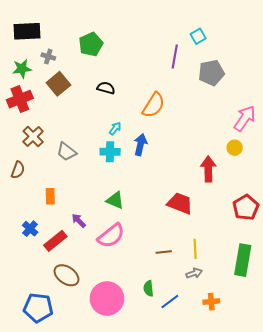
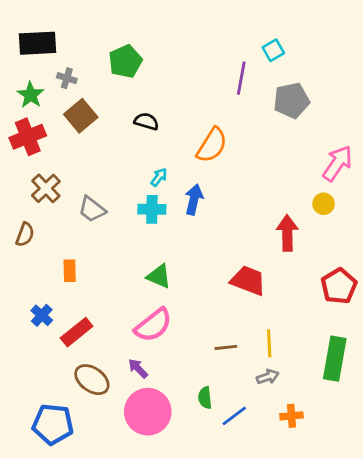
green star: (22, 69) -> (31, 95), turned -30
purple arrow: (79, 221) -> (138, 368), moved

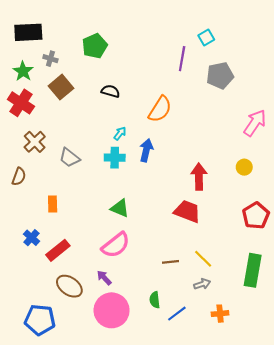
red cross: (28, 137) -> (21, 103), turned -35
yellow circle: (324, 204) -> (244, 167), moved
red arrow: (287, 233) -> (199, 177), moved
yellow line: (269, 343) -> (203, 259), turned -42

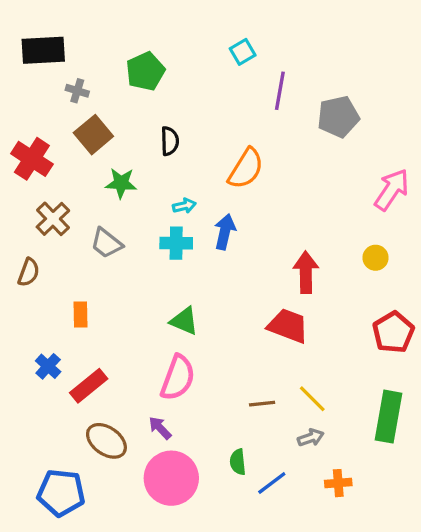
cyan square: (206, 38) -> (243, 52), moved
green star: (23, 71) -> (121, 183), moved, turned -30
black semicircle: (110, 91) -> (170, 141), turned 72
cyan arrow: (120, 133) -> (184, 206), turned 40
pink semicircle: (116, 245) -> (178, 378), turned -32

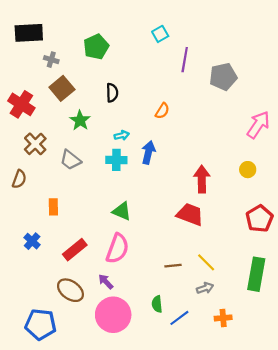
orange semicircle: (246, 169) -> (162, 111), size x0.6
green star: (121, 183) -> (80, 120), turned 30
red rectangle: (89, 386) -> (75, 250), moved

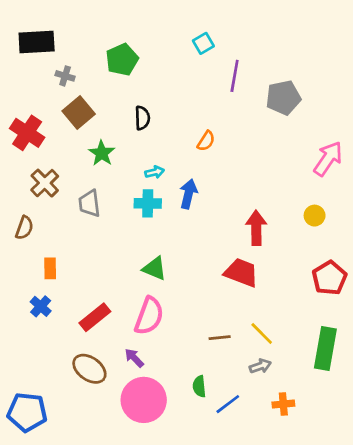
gray trapezoid: (70, 160) -> (89, 203), turned 45
orange rectangle: (53, 207) -> (50, 268), moved
blue pentagon: (41, 324) -> (27, 412), moved

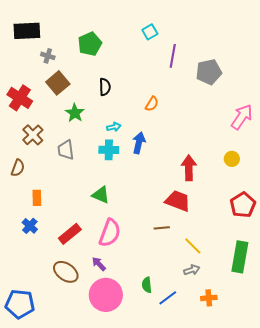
green triangle: (155, 268) -> (101, 195), moved
brown line: (220, 338) -> (162, 228), moved

